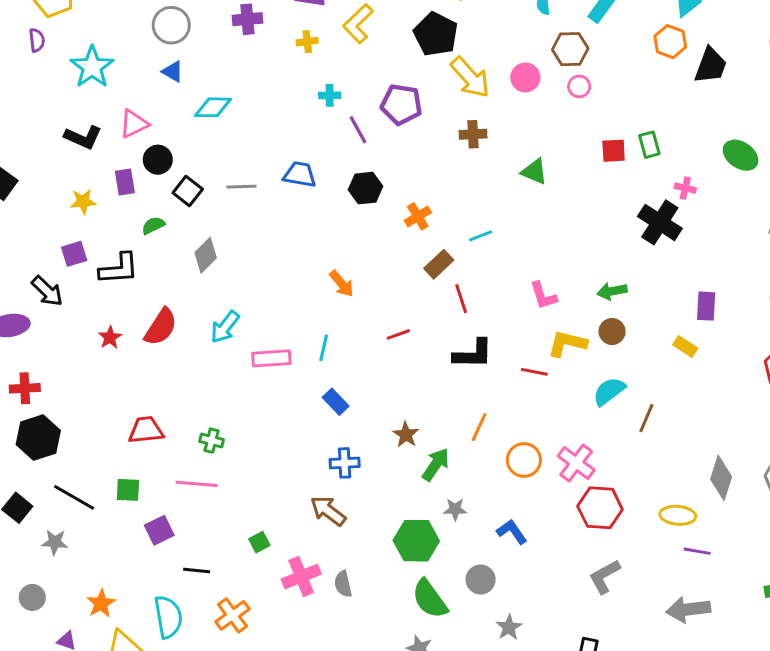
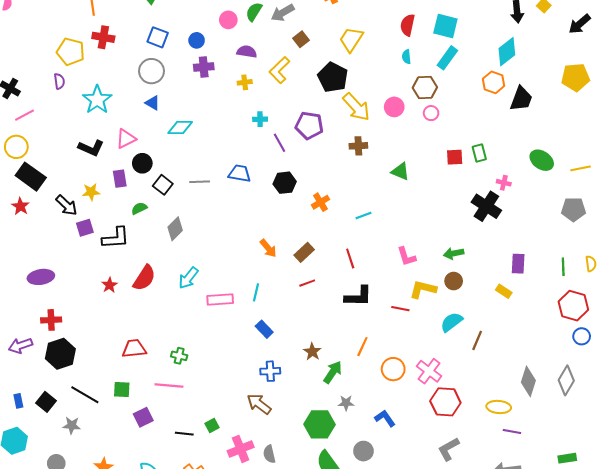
brown rectangle: (439, 264) -> (304, 252), moved
black arrow: (47, 291) -> (66, 205), moved
black line: (197, 571) -> (184, 434), moved

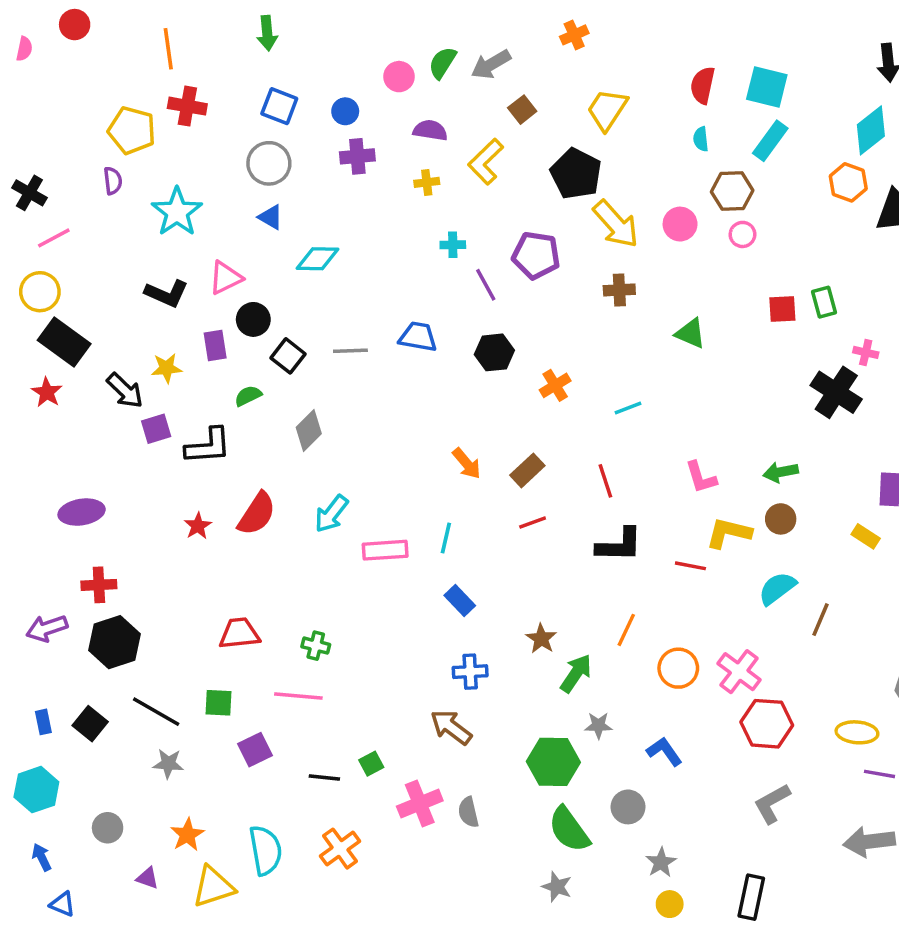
gray star: (72, 425) -> (168, 764), moved

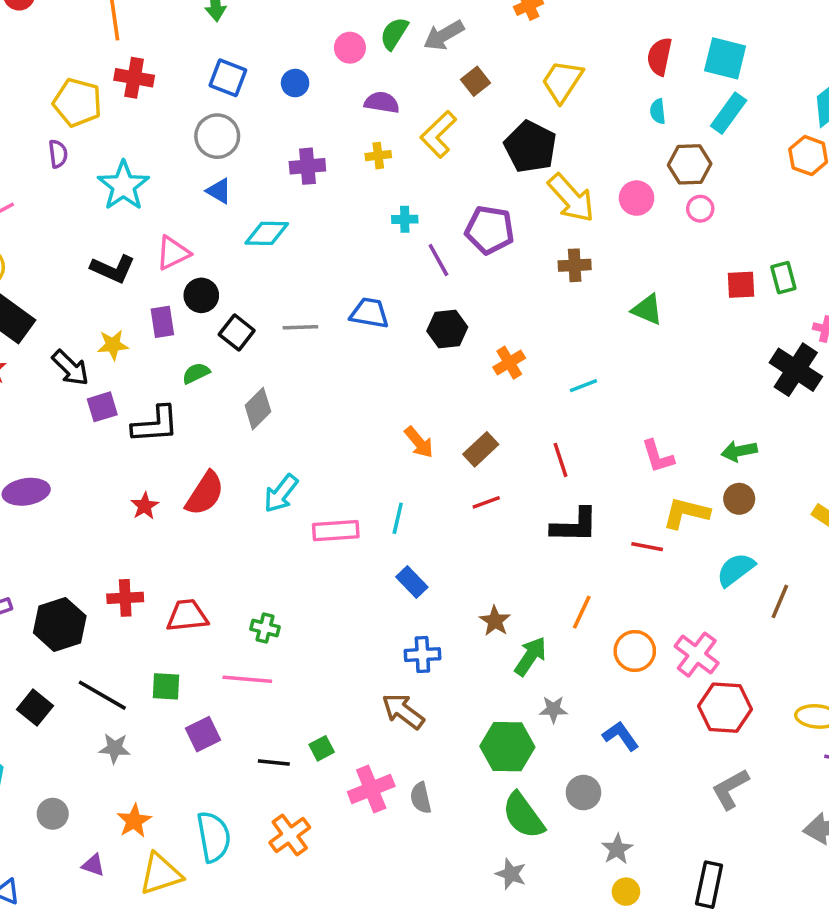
purple cross: (357, 156) -> (307, 166), moved
red cross: (99, 585) -> (125, 598), moved

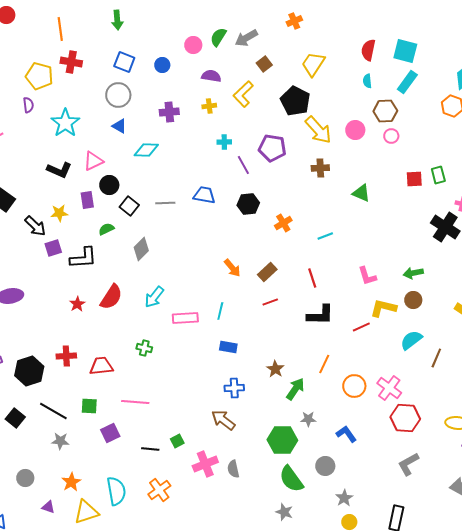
red line: (647, 547) -> (361, 327), turned -36
blue rectangle: (412, 582) -> (228, 347), turned -36
green cross: (265, 628) -> (144, 348), moved

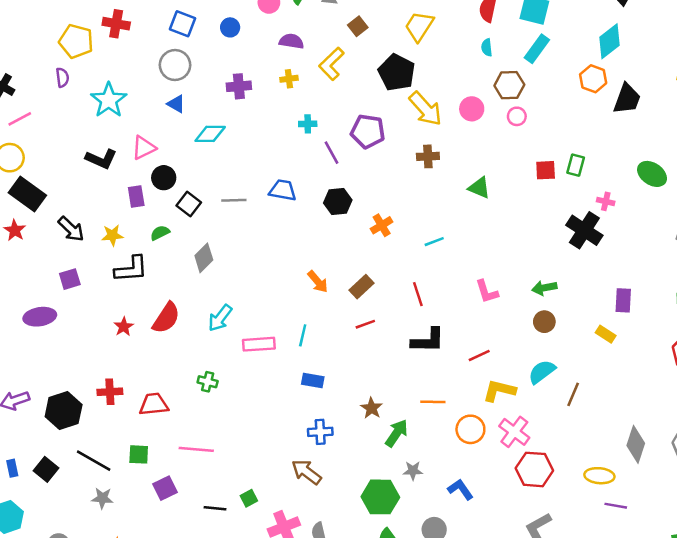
green rectangle: (438, 175) -> (576, 165), turned 30
yellow star: (59, 213) -> (112, 235), moved
purple square: (53, 248) -> (70, 279), moved
yellow L-shape: (383, 308) -> (499, 391), moved
orange line: (324, 364) -> (433, 402), turned 66

